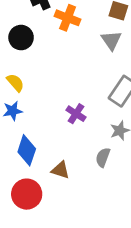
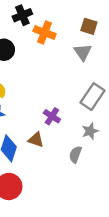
brown triangle: (61, 170) -> (36, 140), moved

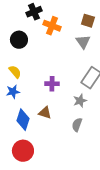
purple cross: (52, 116) -> (52, 84), moved, turned -32
gray star: (90, 131) -> (80, 101), moved

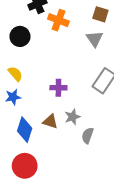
gray star: (80, 101) -> (72, 117), moved

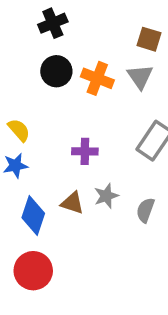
orange cross: (58, 20) -> (97, 78), moved
black circle: (20, 36) -> (56, 71), moved
gray semicircle: (88, 135) -> (145, 210), moved

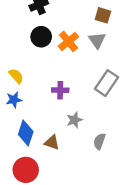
orange cross: (97, 78) -> (68, 41), turned 30
brown triangle: (72, 203) -> (52, 143), moved
gray semicircle: (145, 210) -> (99, 141), moved

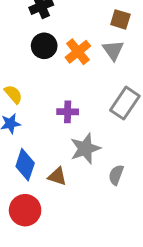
gray star: (74, 120) -> (85, 149), size x1.5

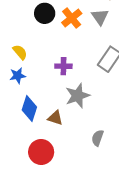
gray semicircle: (116, 175) -> (98, 138), moved
red circle: (25, 210) -> (41, 152), moved

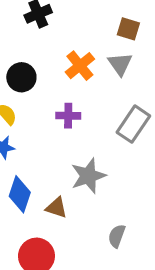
black circle: (45, 13) -> (21, 77), moved
purple cross: (63, 66) -> (68, 116), moved

